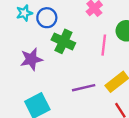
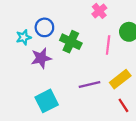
cyan star: (24, 13) -> (24, 37), moved
blue circle: (47, 18) -> (44, 27), moved

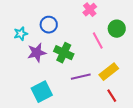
blue circle: (44, 27) -> (49, 25), moved
green cross: (71, 42) -> (64, 53), moved
pink line: (108, 45) -> (98, 41), turned -36

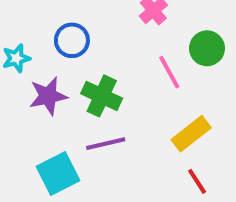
purple line: (81, 77) -> (106, 144), moved

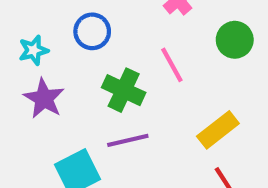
pink line: (169, 72) -> (172, 65), moved
purple star: (48, 96) -> (44, 98), moved, turned -30

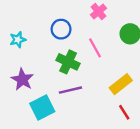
blue circle: (92, 31) -> (61, 29), moved
purple star: (44, 98) -> (22, 79), moved

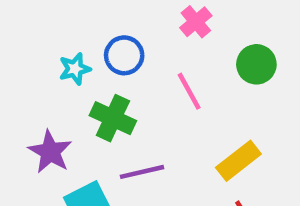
cyan star: (18, 40) -> (75, 69), moved
green cross: (68, 62) -> (113, 118), moved

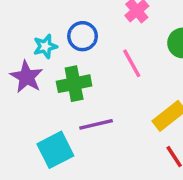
green cross: (113, 118) -> (74, 84), turned -36
purple star: (50, 152) -> (27, 77), moved

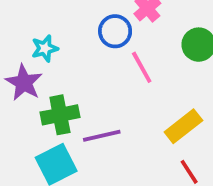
blue circle: (83, 36) -> (115, 31), moved
green cross: (74, 84) -> (60, 115), moved

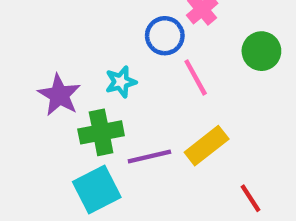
cyan star: (45, 48) -> (121, 82), moved
yellow rectangle: (183, 126) -> (207, 146), moved

